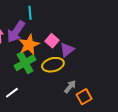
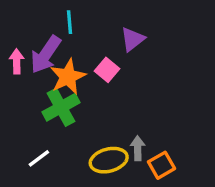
purple triangle: (67, 50) -> (133, 39), moved
yellow ellipse: (53, 65) -> (109, 160), moved
gray arrow: (70, 87) -> (138, 148), turned -40

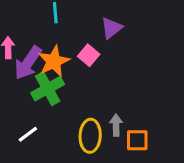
purple arrow: (46, 54) -> (28, 63), moved
yellow ellipse: (109, 160) -> (90, 136), turned -72
orange square: (161, 165) -> (137, 140), turned 30

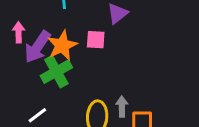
pink square: (89, 55) -> (96, 40), turned -36

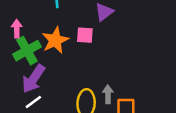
purple arrow: (37, 47) -> (33, 79), moved
green cross: (56, 72) -> (27, 51), moved

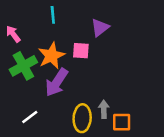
pink arrow: (17, 29) -> (13, 34), moved, turned -36
purple arrow: (33, 79) -> (57, 82), moved

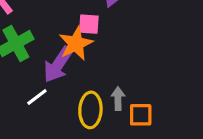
orange star: (51, 56) -> (76, 44), moved
white line: (30, 117) -> (37, 97), moved

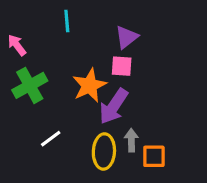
pink square: (89, 24) -> (122, 66), moved
purple arrow: (58, 65) -> (114, 106), moved

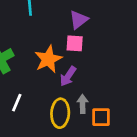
purple arrow: (114, 106) -> (68, 76), size x0.7
white line: (51, 139) -> (17, 103), turned -30

